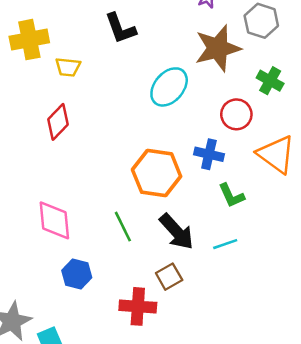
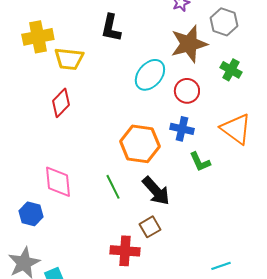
black L-shape: (120, 28) -> (111, 28), turned 32
yellow trapezoid: (68, 67) -> (69, 59), size x1.4
red circle: (236, 114) -> (187, 91), moved
cyan line: (225, 244) -> (221, 266), moved
blue hexagon: (77, 274) -> (31, 214), moved

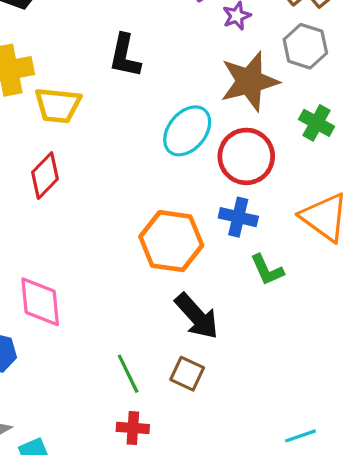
red circle: (187, 91) -> (246, 156), size x1.4
green line: (113, 187) -> (128, 374), moved
brown square: (150, 227) -> (187, 374), turned -35
red cross: (125, 251) -> (133, 428), moved, size x0.7

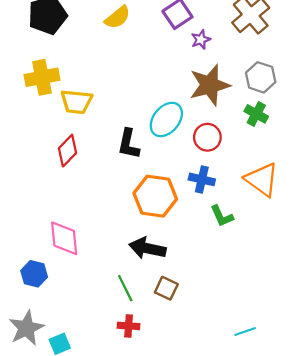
gray hexagon: (305, 46) -> (261, 77), moved
black L-shape: (125, 56) -> (129, 144), moved
red circle: (246, 156) -> (207, 137), size x0.7
black arrow: (197, 316) -> (147, 248), moved, turned 144

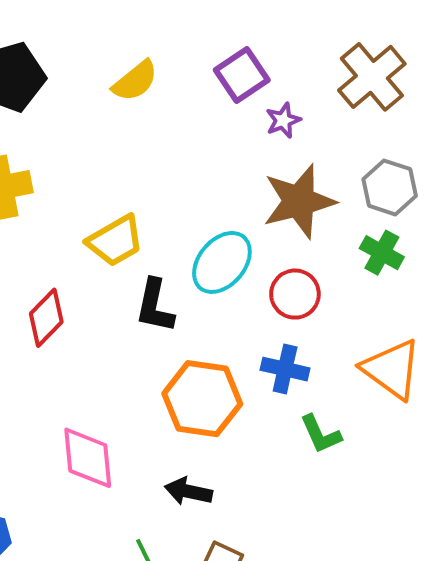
yellow trapezoid: (76, 102) -> (115, 241), moved, turned -36
pink diamond: (64, 238) -> (88, 458), moved
black arrow: (147, 248) -> (188, 491), size x0.7

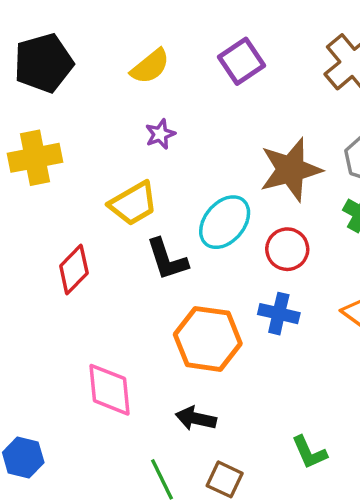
purple star: (283, 120) -> (160, 134), moved
black L-shape: (155, 306) -> (167, 259), turned -30
green L-shape: (321, 434) -> (309, 452), moved

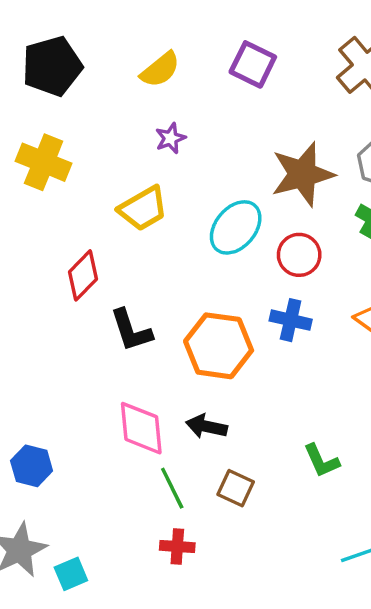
purple square: (242, 61) -> (253, 64), turned -30
yellow cross: (35, 158) -> (44, 162), turned 33
black L-shape: (167, 259) -> (131, 330), moved
pink diamond: (110, 390) -> (141, 428), moved

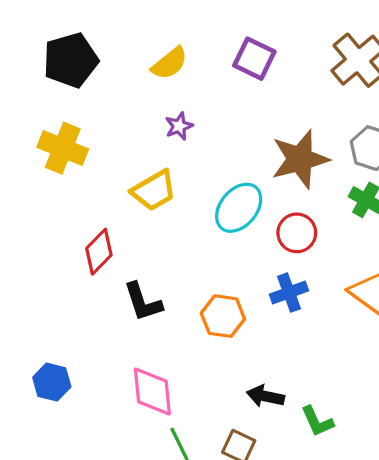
blue cross: (291, 320) -> (289, 293), turned -33
orange hexagon: (219, 346) -> (223, 316), size x0.7
black arrow: (206, 426) -> (265, 396), moved
blue hexagon: (32, 466) -> (52, 382), moved

